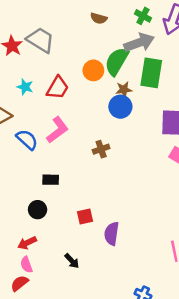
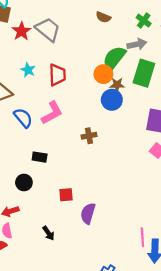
gray arrow: (139, 43) -> (137, 44), size x0.7
orange circle: (93, 70) -> (103, 74), moved
red trapezoid: (58, 88) -> (57, 75), turned -40

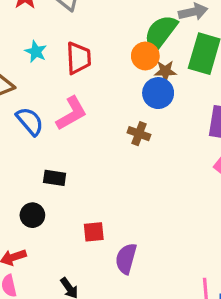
brown cross: (89, 136) -> (139, 134), moved, turned 32

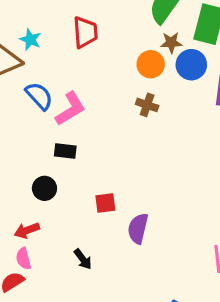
cyan star: (36, 52) -> (30, 40), moved
orange circle: (145, 56) -> (151, 64), moved
blue circle: (158, 93) -> (191, 65), moved
pink L-shape: (71, 113) -> (70, 109), moved

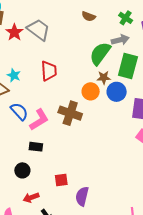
brown cross: (147, 105) -> (70, 113), moved, size x1.6
red arrow: (27, 230) -> (31, 198), moved

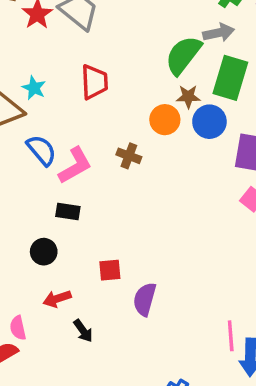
brown cross: (70, 113) -> (129, 156), size x0.6

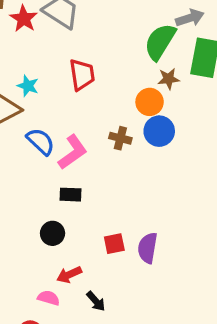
blue circle: (209, 122) -> (159, 131), moved
purple semicircle: (145, 299) -> (148, 248), moved
pink semicircle: (18, 328) -> (49, 298), moved, turned 125

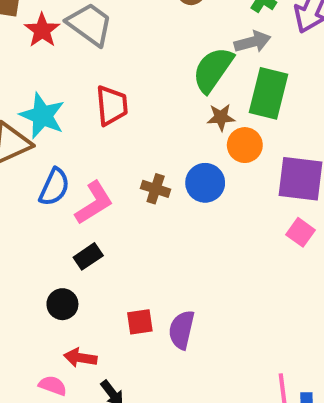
cyan star: (28, 86) -> (42, 116), size x1.6
orange circle: (150, 102) -> (245, 145), moved
blue semicircle: (41, 142) -> (54, 187), turned 68
black rectangle: (71, 195) -> (88, 256), turned -40
red arrow: (69, 275) -> (80, 358), turned 30

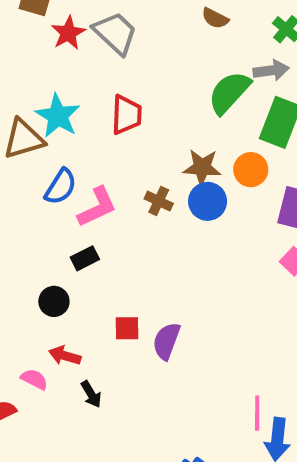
brown star: (221, 117) -> (202, 167), moved, size x1.4

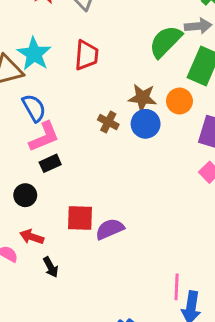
blue semicircle: (61, 187) -> (34, 108), turned -64
pink L-shape: (97, 207) -> (44, 137), moved
red square: (127, 328) -> (80, 218), size x1.4
purple semicircle: (166, 341) -> (110, 229), turned 44

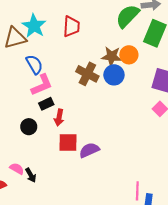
orange circle: (179, 101) -> (129, 55), moved
brown cross: (108, 122) -> (87, 74), size x1.5
red arrow: (32, 237) -> (59, 118), moved, turned -98
black arrow: (51, 267) -> (31, 175), moved

